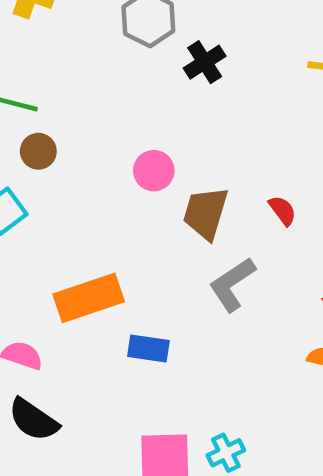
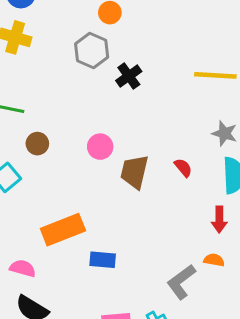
brown circle: (38, 151) -> (37, 144), moved
gray L-shape: (232, 284) -> (181, 282), moved

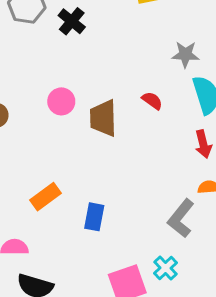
orange rectangle: (63, 230) -> (46, 197), size x0.7
blue rectangle: (103, 260) -> (94, 217), turned -70

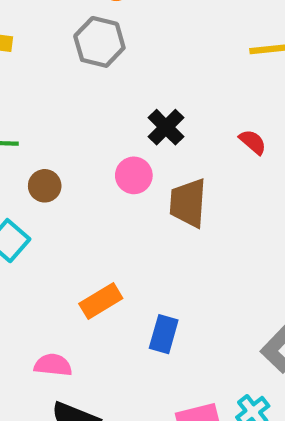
black cross: (72, 21) -> (166, 127), moved
red semicircle: (152, 101) -> (253, 142), moved

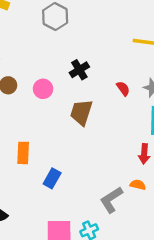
pink circle: (134, 175) -> (43, 89), moved
orange rectangle: (101, 301) -> (23, 153), turned -70

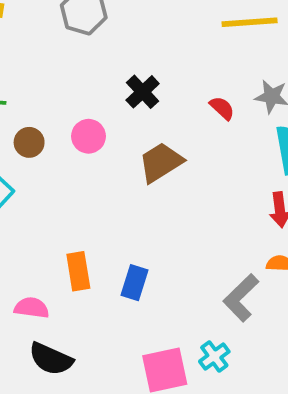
brown trapezoid: (81, 112) -> (161, 162), turned 52
orange rectangle: (23, 153) -> (78, 271), moved

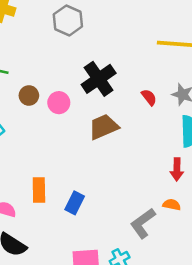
black cross: (143, 92) -> (99, 79), size x1.5
brown circle: (29, 142) -> (29, 95), moved

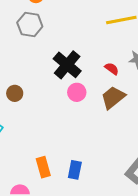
pink circle: (59, 103) -> (77, 92), moved
brown trapezoid: (103, 127) -> (113, 97), moved

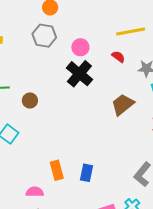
red semicircle: (112, 69) -> (118, 57), moved
pink circle: (77, 92) -> (80, 47), moved

